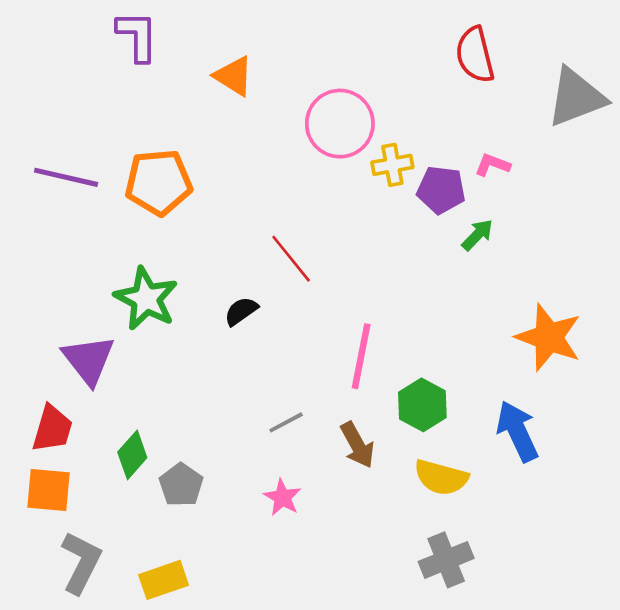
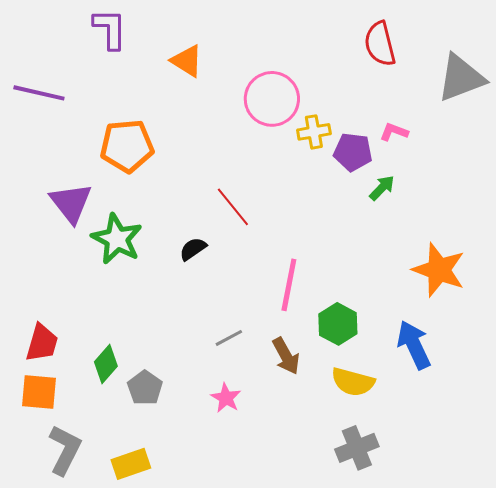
purple line: (66, 177) -> (39, 93), moved
purple triangle: (89, 360) -> (71, 203), moved

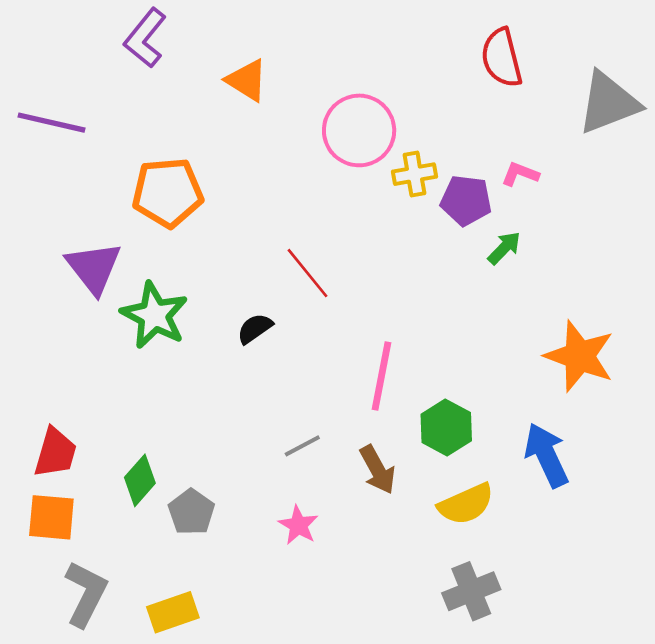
purple L-shape: (110, 29) -> (145, 38), turned -141
yellow semicircle: (353, 382) -> (466, 504), turned -39

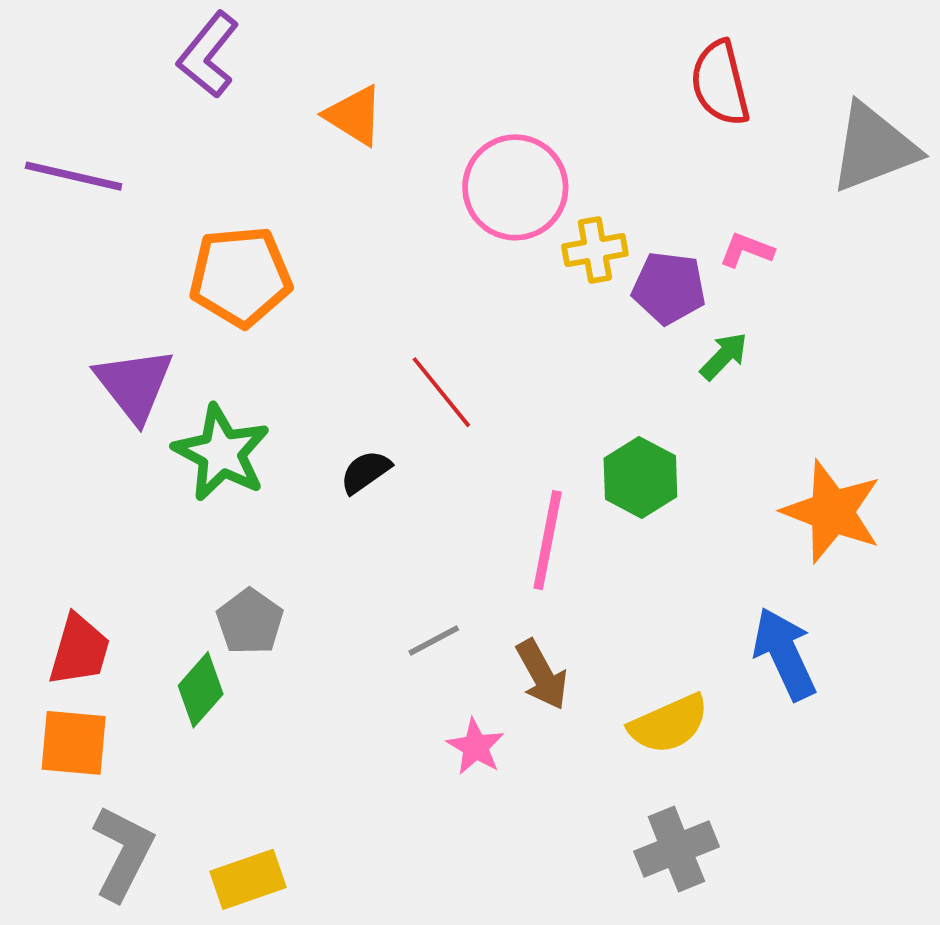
green hexagon: (446, 427) -> (640, 477), moved
gray pentagon: (191, 512) -> (250, 622), moved
pink star: (298, 525) -> (475, 747), moved

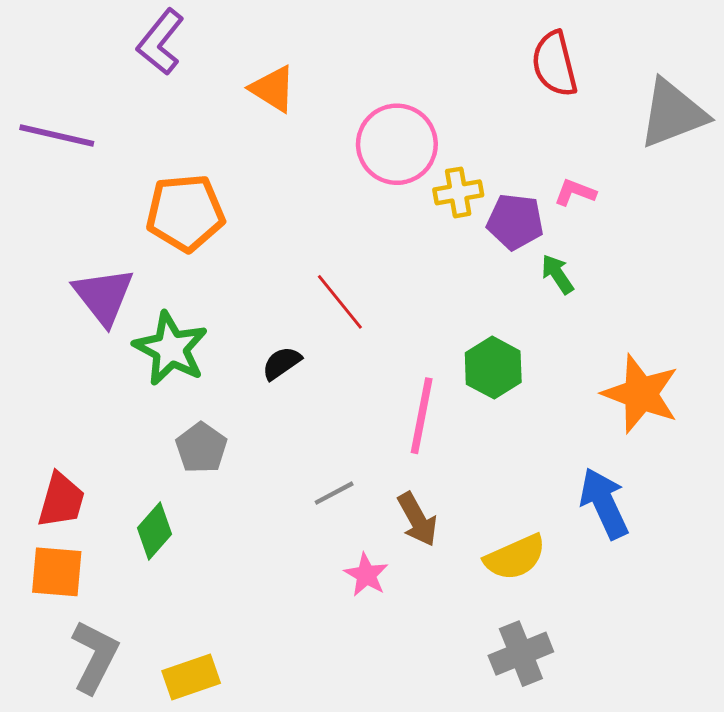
green arrow: (724, 356) -> (557, 274), turned -78
gray pentagon: (250, 622) -> (201, 448), moved

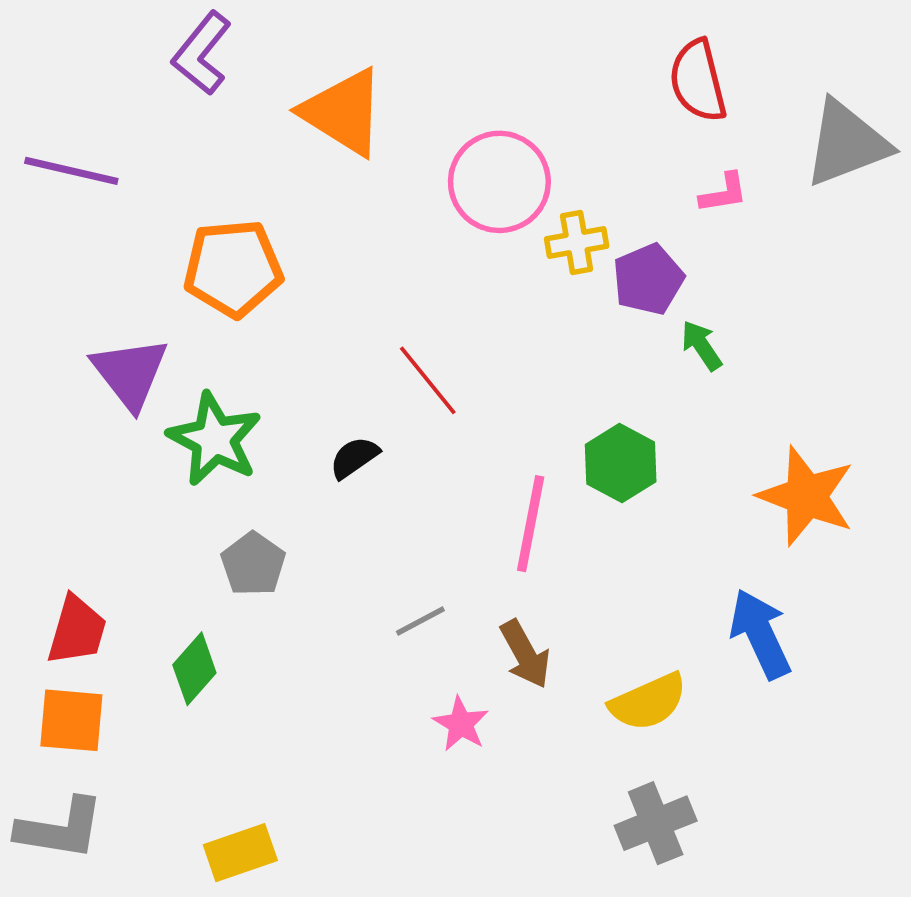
orange triangle: (273, 89) -> (343, 112), size x1.5
pink L-shape: (575, 192) -> (724, 193), moved, turned 150
purple pentagon: (515, 222) -> (648, 279), turned -30
gray L-shape: (95, 657) -> (60, 829), moved, turned 72

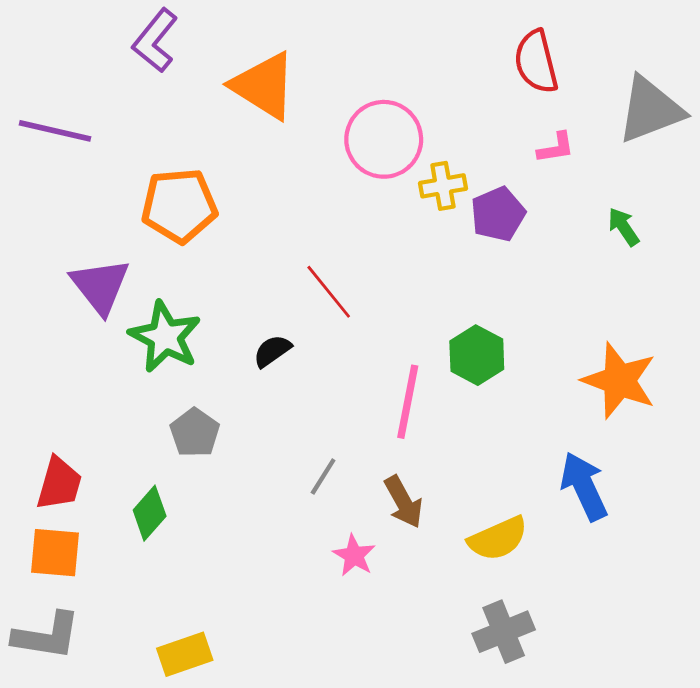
green arrow: (702, 345) -> (624, 227), moved
gray line: (420, 621) -> (323, 476), turned -30

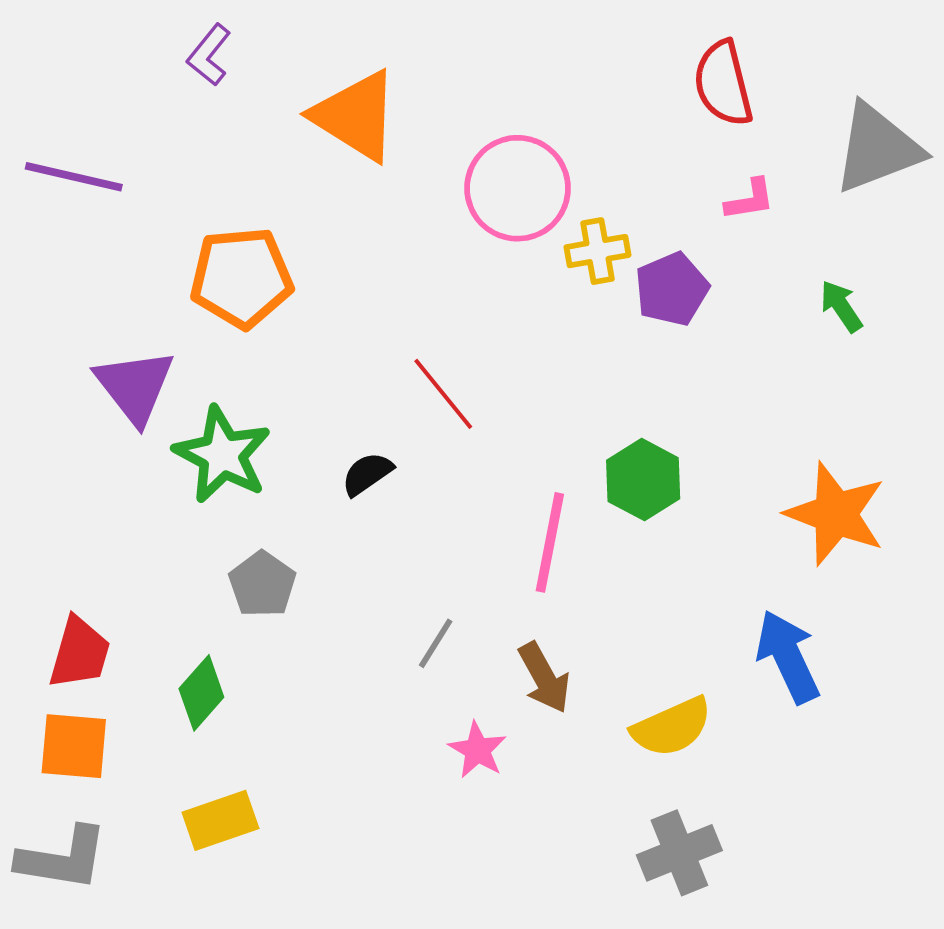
purple L-shape: (155, 41) -> (209, 55), size x0.7
yellow rectangle: (185, 654) -> (220, 820), moved

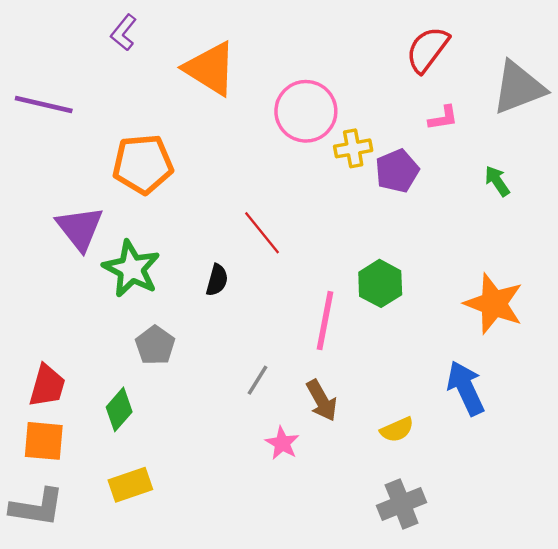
red semicircle: (723, 83) -> (427, 49), turned 51
black semicircle: (367, 474) -> (217, 280), turned 140
yellow semicircle: (672, 727) -> (397, 430), size x0.7

